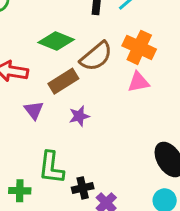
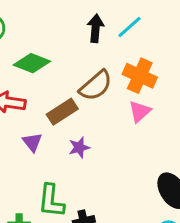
green diamond: (56, 41) -> (32, 63), moved
pink triangle: (138, 82) -> (140, 111), turned -30

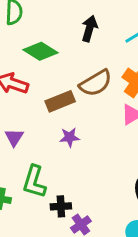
black arrow: (96, 28) -> (89, 29), moved
purple triangle: (32, 142) -> (14, 137), moved

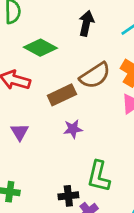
green L-shape: (34, 182) -> (99, 176), moved

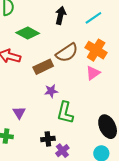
purple triangle: (20, 132) -> (19, 113), moved
green L-shape: (99, 176) -> (65, 113), moved

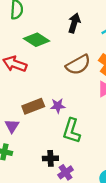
brown rectangle: (43, 67) -> (33, 106), moved
purple triangle: (19, 113) -> (12, 126), moved

